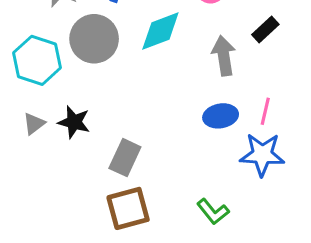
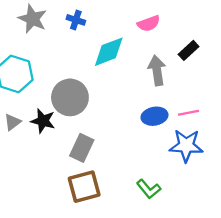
gray circle: (94, 39) -> (70, 97), moved
pink line: (265, 111) -> (189, 113), turned 66

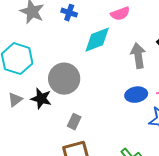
pink semicircle: (149, 23) -> (120, 14), moved
gray rectangle: (82, 148) -> (74, 122), size x0.7

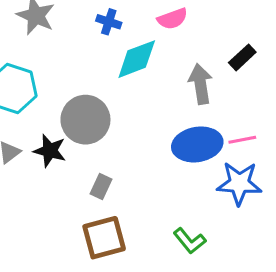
blue cross: (69, 13) -> (109, 22), moved
blue ellipse: (136, 95) -> (197, 144), size x1.4

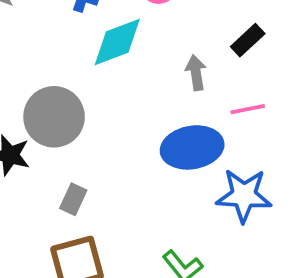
gray arrow: (200, 84) -> (196, 73), size x0.7
pink line: (242, 140) -> (248, 109), moved

